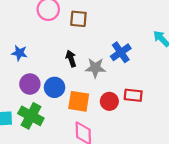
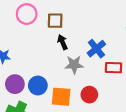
black arrow: (71, 59) -> (62, 42), moved
red rectangle: (133, 95) -> (113, 68), moved

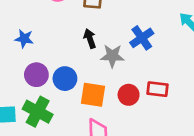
black arrow: (62, 42) -> (90, 39), moved
red rectangle: (113, 68) -> (157, 89), moved

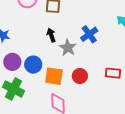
gray star: (112, 56) -> (68, 48), turned 30
red rectangle: (157, 89) -> (113, 73), moved

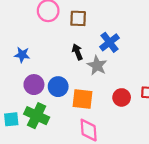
blue cross: (89, 34) -> (109, 42), moved
red circle: (80, 76) -> (122, 97), moved

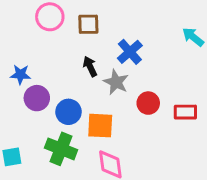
purple circle: (34, 85) -> (37, 98), moved
red circle: (122, 97) -> (148, 103), moved
green cross: (37, 116) -> (61, 149), moved

